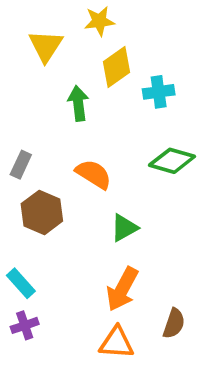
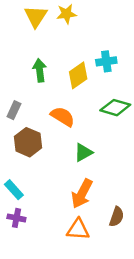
yellow triangle: (46, 46) -> (36, 16), moved
yellow diamond: (117, 67) -> (78, 75), moved
green arrow: (78, 103) -> (40, 70), moved
purple cross: (25, 325) -> (16, 218), turned 30

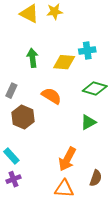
yellow triangle: (36, 16) -> (29, 14), turned -36
yellow diamond: (78, 75) -> (64, 62), turned 40
green triangle: (83, 152) -> (88, 122), moved
purple cross: (16, 218) -> (13, 179), turned -32

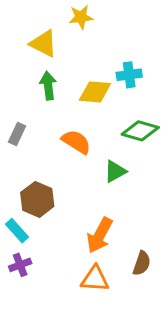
yellow triangle: (29, 14) -> (44, 44), moved
brown hexagon: (23, 117) -> (37, 199), moved
green triangle: (88, 122) -> (115, 171), moved

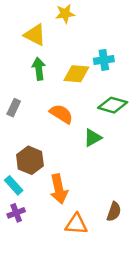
orange arrow: (100, 235) -> (59, 189), moved, turned -40

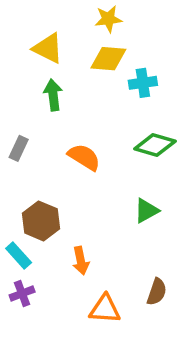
yellow star: (65, 14) -> (108, 19), moved
yellow diamond: (76, 74) -> (108, 59), moved
green triangle: (93, 138) -> (146, 211), moved
orange arrow: (59, 189) -> (81, 261), size x0.7

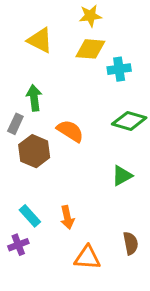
green arrow: (53, 95) -> (34, 98), moved
brown hexagon: (41, 221) -> (34, 151), moved
cyan rectangle: (19, 256) -> (30, 216), moved
brown semicircle: (157, 292) -> (131, 243), turned -30

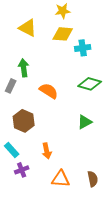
brown hexagon: (34, 151) -> (24, 121), moved
cyan rectangle: (30, 216) -> (12, 150), moved
brown semicircle: (131, 243) -> (93, 179), moved
purple cross: (18, 245) -> (22, 170), moved

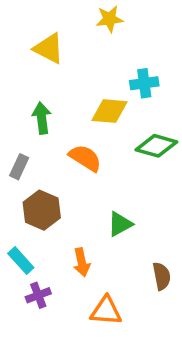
yellow diamond: (63, 34) -> (109, 111), moved
gray rectangle: (11, 86) -> (19, 167), moved
green triangle: (85, 122) -> (120, 224), moved
brown semicircle: (93, 179) -> (162, 276), moved

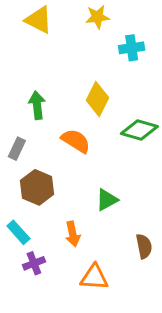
yellow triangle: (49, 48) -> (39, 20), moved
cyan cross: (144, 83) -> (132, 48), moved
yellow diamond: (109, 111) -> (97, 99), turned -68

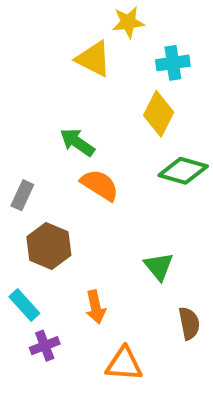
yellow triangle: (39, 20) -> (94, 59), moved
yellow diamond: (97, 99) -> (159, 114), moved
green arrow: (37, 105) -> (77, 142), moved, turned -48
green triangle: (107, 200) -> (159, 266), moved, turned -40

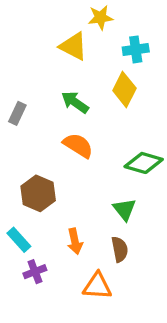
green arrow: (77, 142) -> (75, 102), moved
green diamond: (183, 171) -> (144, 163), moved
gray rectangle: (22, 195) -> (17, 113), moved
brown semicircle: (189, 323) -> (120, 249), moved

